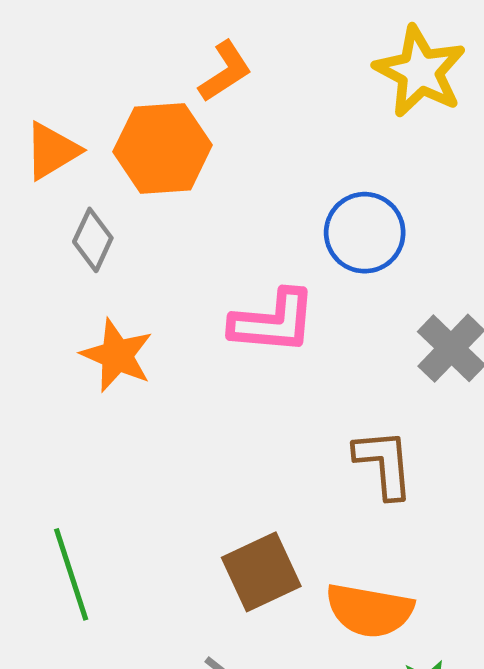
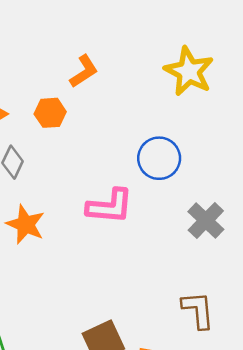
orange hexagon: (163, 148) -> (50, 113), size x0.6
brown L-shape: (384, 464) -> (198, 310), moved

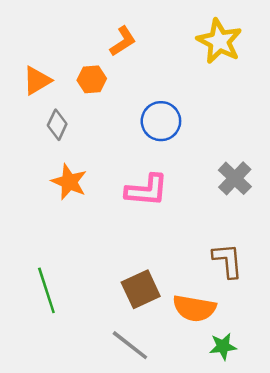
blue circle: (159, 158) -> (161, 121), moved
pink L-shape: (110, 206) -> (147, 190), moved

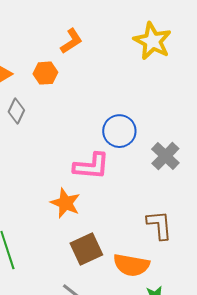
blue circle: (161, 121) -> (119, 131), moved
orange star: (69, 182) -> (65, 203), moved

